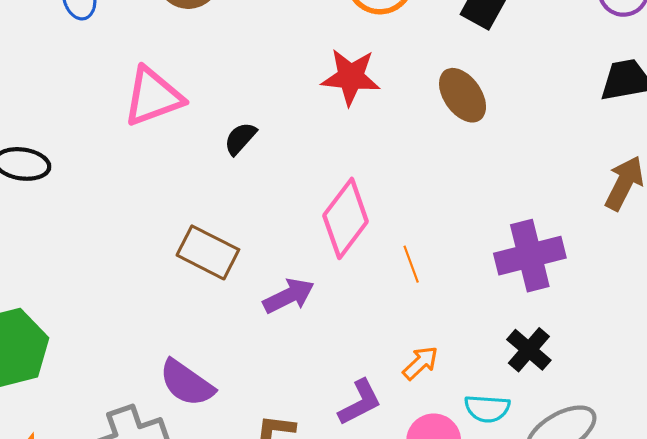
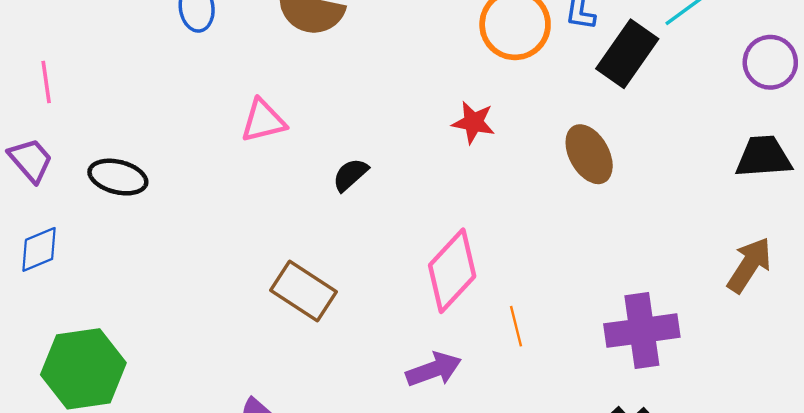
red star: (351, 77) -> (473, 122), size x0.7
pink triangle: (153, 97) -> (263, 121), size x0.7
purple arrow: (289, 296) -> (434, 370), moved

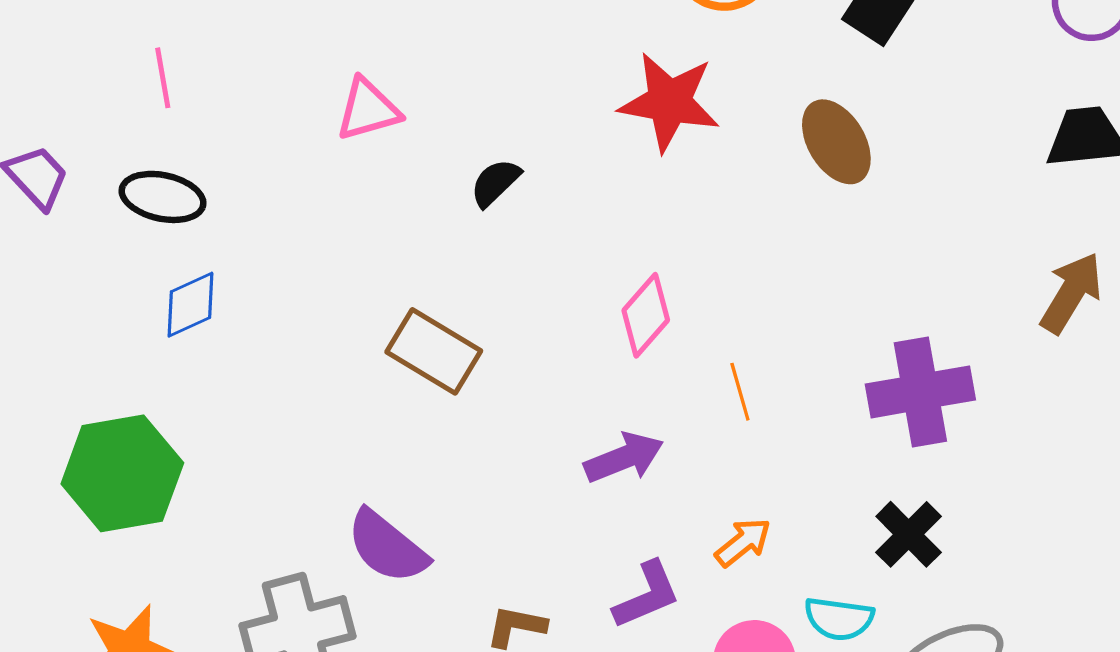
pink line: (46, 82) -> (163, 78), moved
red star: (473, 122) -> (669, 102), size x1.6
blue diamond: (39, 249) -> (190, 305), moved
pink diamond: (452, 271) -> (646, 315), size x0.7

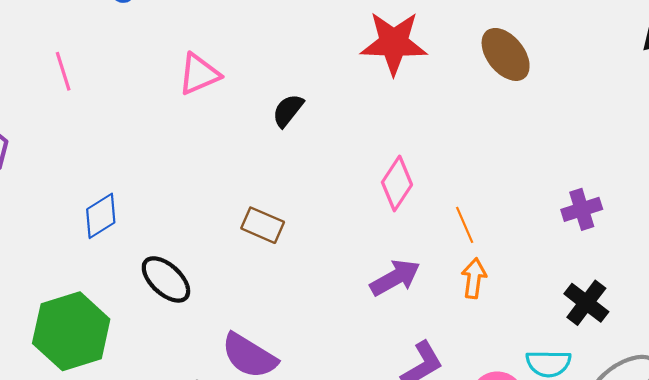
black ellipse: (163, 197) -> (166, 279), moved, turned 38
brown rectangle: (434, 351) -> (263, 225), size x0.7
purple cross: (920, 392) -> (582, 209), size x0.6
orange arrow: (743, 542) -> (474, 278), moved, turned -36

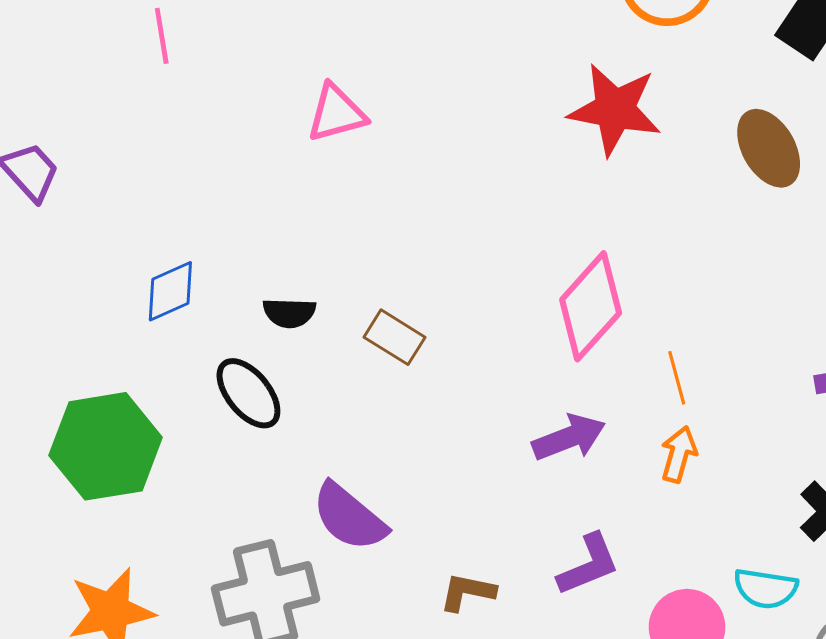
pink line: (63, 71) -> (162, 36), moved
black semicircle: (288, 110) -> (289, 313), moved, turned -135
pink diamond: (397, 183) -> (591, 306), size x1.4

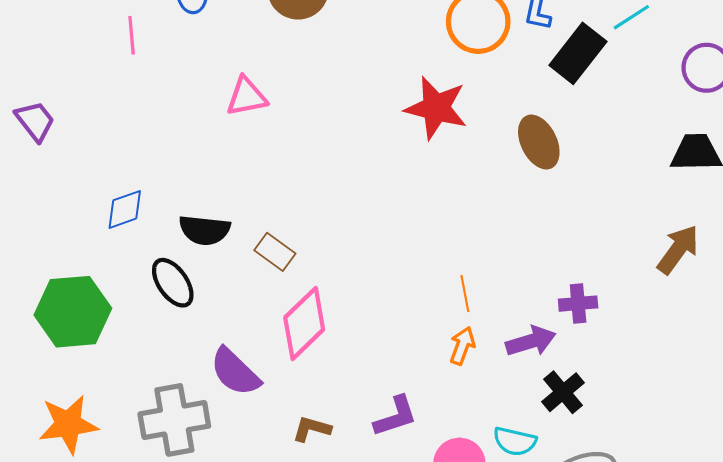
pink diamond: (591, 306) -> (304, 324), moved
black semicircle: (289, 313) -> (205, 230), size x1.4
purple arrow: (569, 437) -> (531, 341), moved

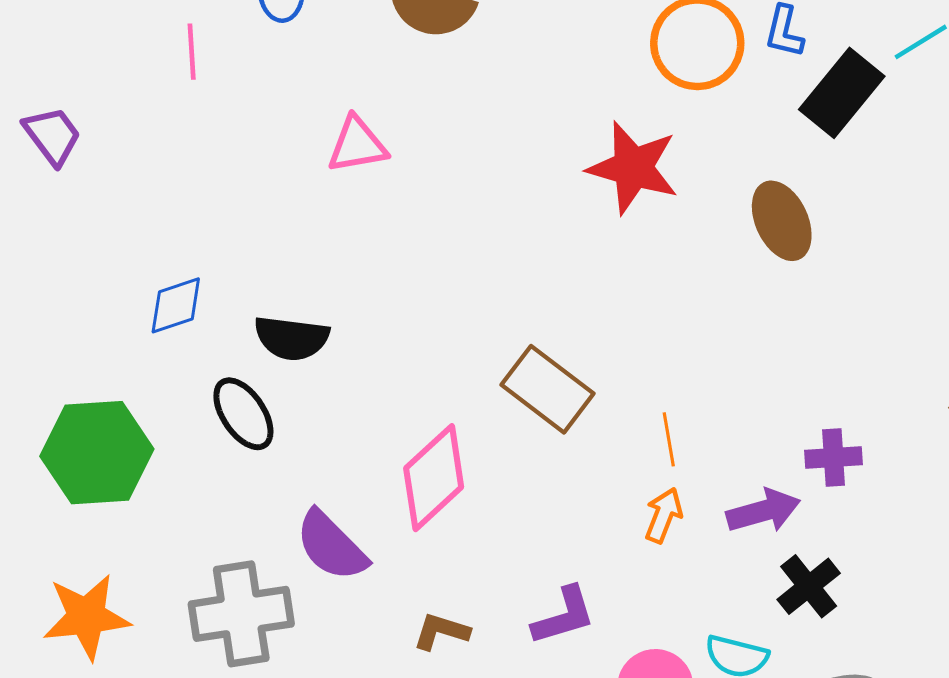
purple trapezoid: (35, 121) -> (52, 136), moved
brown rectangle: (275, 252) -> (547, 389), moved, size x1.5

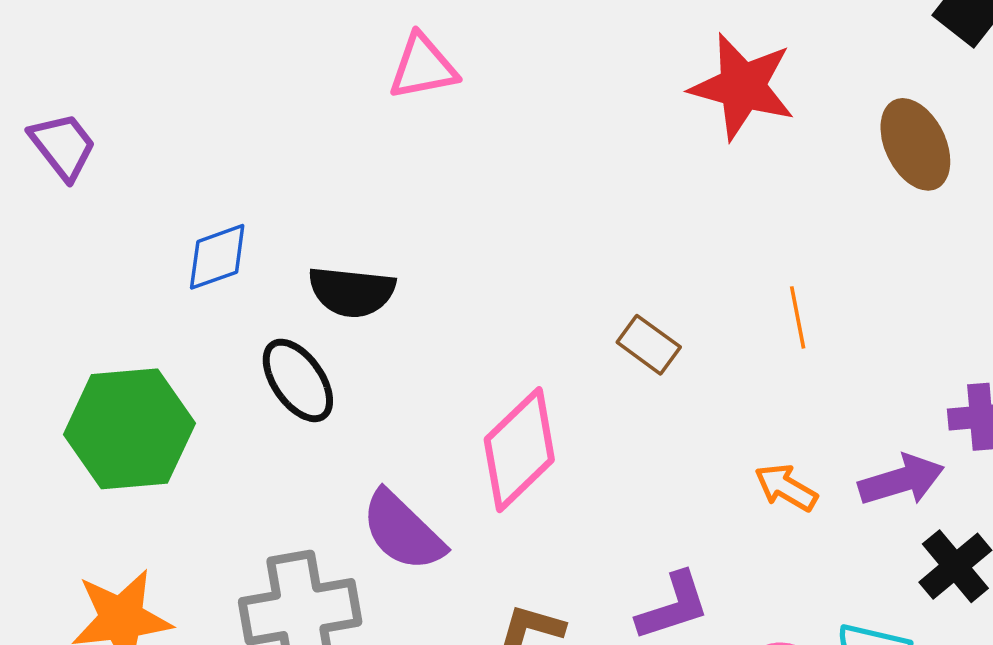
purple trapezoid: (52, 136) -> (63, 146), moved
brown rectangle: (547, 389) -> (649, 345), size x0.6
orange line: (669, 439) -> (798, 317), moved
orange arrow: (664, 515) -> (786, 488), turned -80

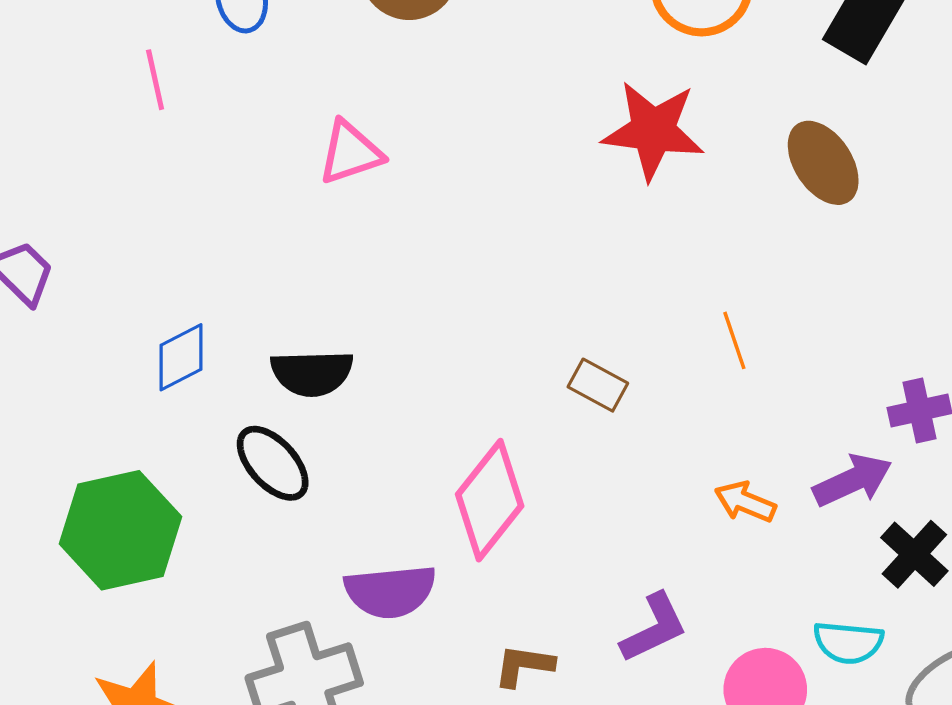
purple semicircle: (403, 531) -> (390, 591), turned -42

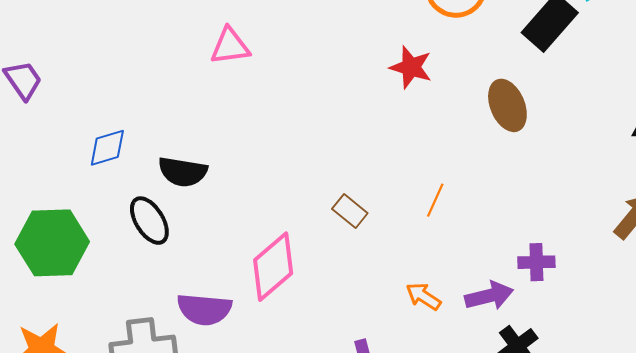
red star: (653, 131) -> (411, 67), size x0.7
orange line: (734, 340) -> (435, 200), turned 32

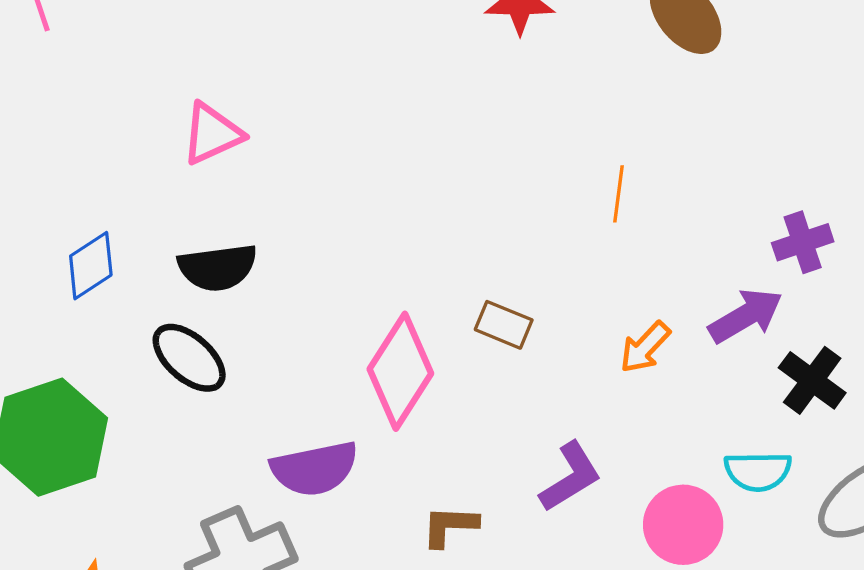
pink triangle: (230, 46) -> (212, 134), moved
brown rectangle: (350, 211) -> (504, 325), moved
orange arrow: (423, 296) -> (645, 347), turned -63

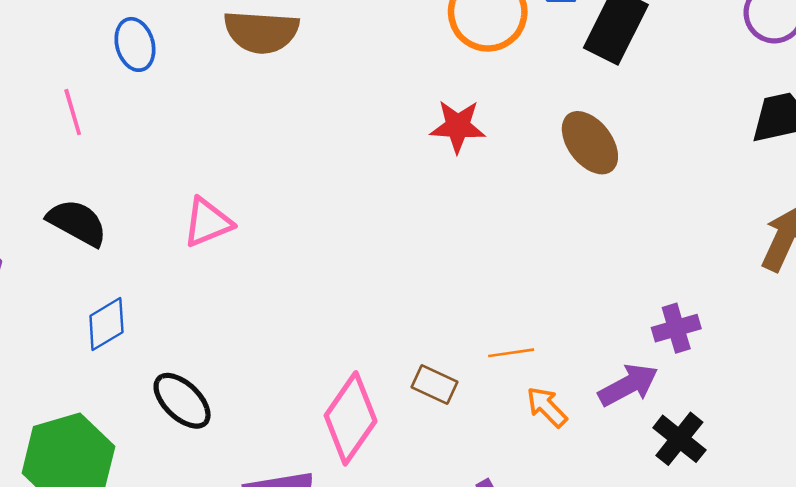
orange line: (619, 194) -> (511, 353), moved, turned 72
black semicircle: (218, 267) -> (77, 223), moved, turned -146
orange arrow: (645, 347) -> (547, 407), turned 90

